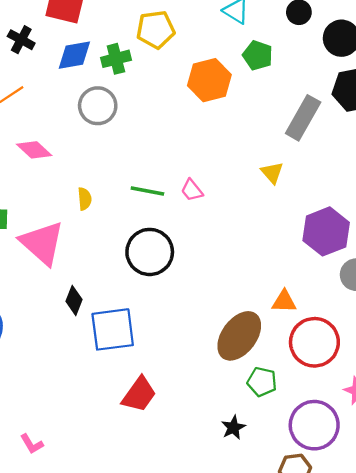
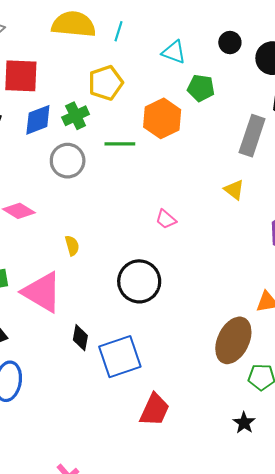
green line: (147, 191) -> (120, 144), moved

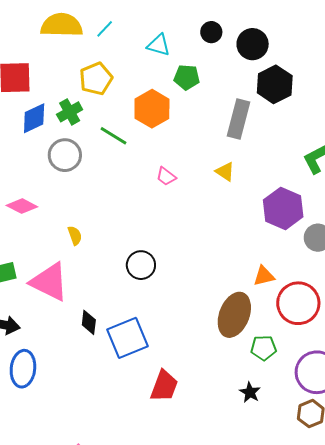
cyan line: (118, 31) -> (105, 29), turned 30
green line: (120, 144) -> (114, 136), turned 36
pink trapezoid: (166, 219) -> (166, 176), moved
black circle: (139, 281) -> (141, 265), size x0.7

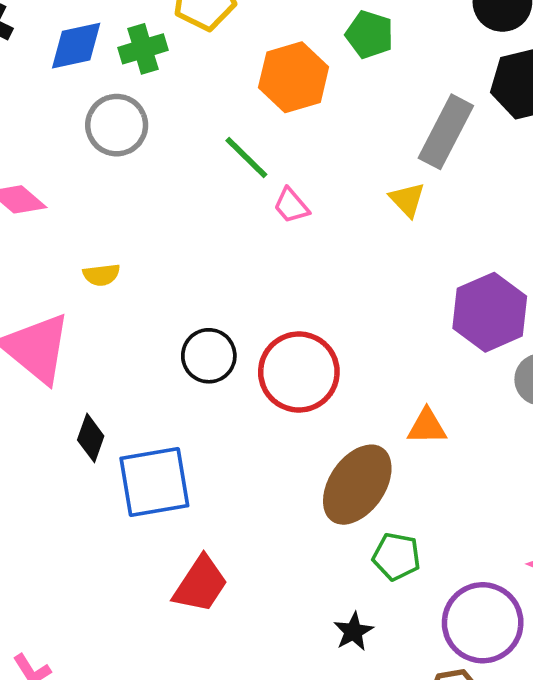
green line: (114, 136) -> (246, 157), moved
yellow triangle: (225, 172) -> (407, 200), moved
yellow semicircle: (75, 236) -> (101, 275), turned 90
red circle: (298, 303) -> (299, 372), moved

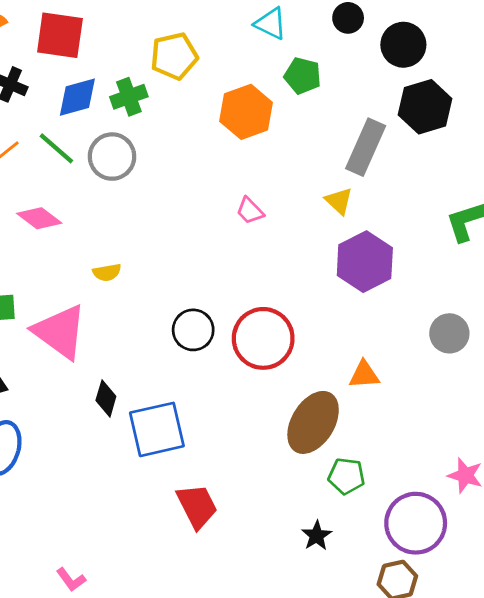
green line: (246, 157) -> (56, 148), moved
purple hexagon: (490, 312) -> (365, 262), moved
red trapezoid: (201, 584) -> (197, 506), turned -57

